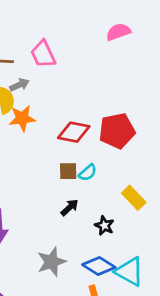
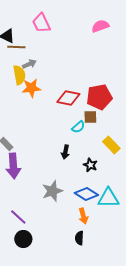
pink trapezoid: (43, 54) -> (41, 23), moved
brown square: (68, 171) -> (90, 117), moved
black arrow: (70, 207) -> (65, 152), turned 144
cyan triangle: (129, 272) -> (108, 198), turned -30

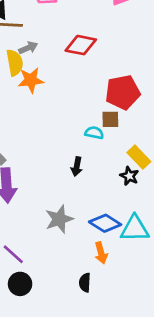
red diamond: (68, 98) -> (81, 45), moved
cyan semicircle: (78, 127) -> (94, 133), turned -128
black star: (90, 165) -> (129, 176), moved
black semicircle: (79, 238) -> (85, 283), moved

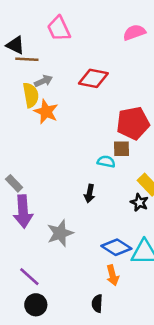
orange star: (31, 80) -> (46, 112), turned 30
gray star: (59, 219) -> (60, 233), moved

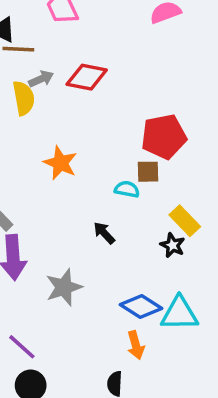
red diamond: (93, 78) -> (87, 77), moved
orange star: (46, 112) -> (60, 163), moved
black arrow: (90, 194) -> (104, 233), turned 126

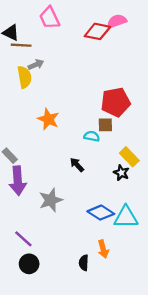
red diamond: (87, 77) -> (97, 31), moved
orange arrow: (136, 345) -> (103, 249), moved

